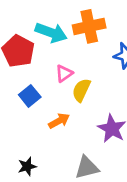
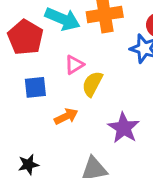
blue square: (30, 96) -> (35, 87), turned 30

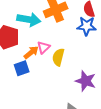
orange arrow: (66, 116) -> (31, 52), moved

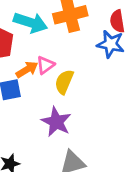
purple star: (86, 81) -> (56, 122), moved

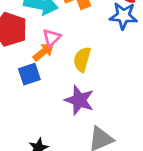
pink triangle: (45, 65) -> (52, 38), moved

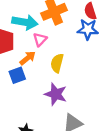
pink triangle: (52, 38) -> (40, 39), moved

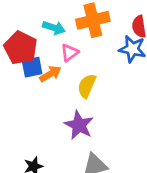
cyan arrow: (25, 22) -> (54, 28), size x0.7
blue square: (17, 75) -> (32, 67), moved

